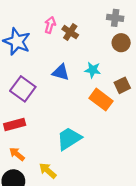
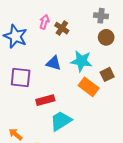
cyan star: (93, 70) -> (81, 61), size x1.5
purple square: (23, 89) -> (21, 78), turned -30
red rectangle: (15, 124) -> (45, 100), moved

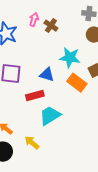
blue triangle: (54, 63) -> (47, 75), moved

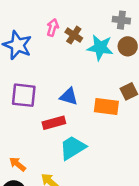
cyan star: (70, 58) -> (100, 48), moved
orange rectangle: (77, 83) -> (106, 106), turned -30

